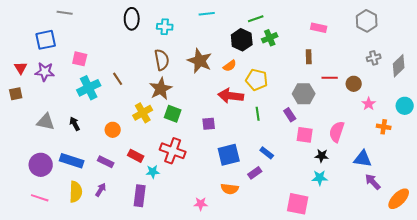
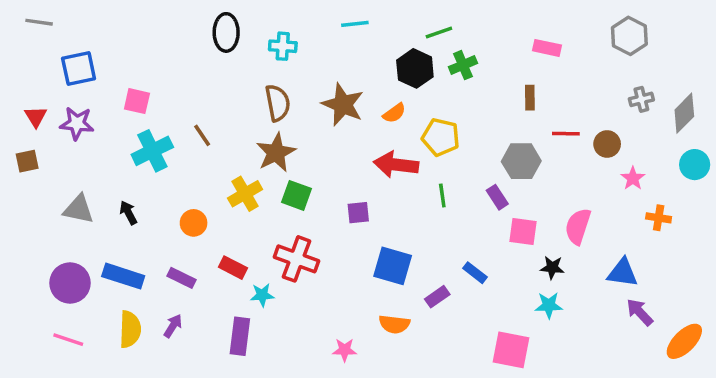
gray line: (65, 13) -> (39, 22), moved
cyan circle: (405, 106) -> (695, 165), moved
blue rectangle: (267, 153) -> (475, 273), moved
blue square: (229, 155) -> (393, 266), turned 30

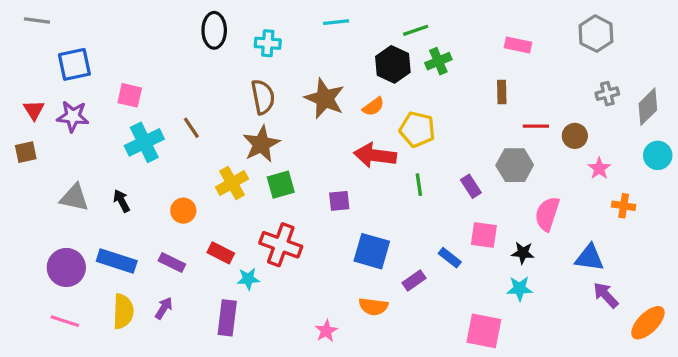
gray hexagon: (521, 161) -> (515, 165), moved
green square: (296, 195) -> (281, 185), turned -36
pink square: (523, 232) -> (484, 235), moved
pink star: (345, 350) -> (326, 331), turned -30

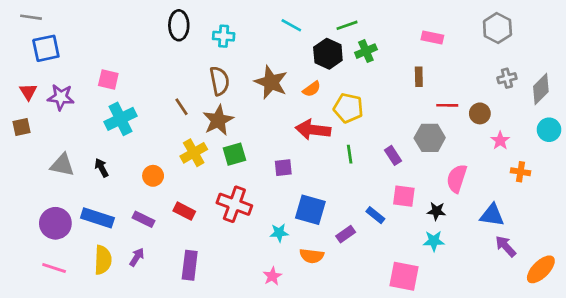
cyan line: (336, 22) -> (291, 25), moved, turned 35
blue square: (74, 64) -> (46, 48), moved
brown line: (191, 128) -> (182, 107), moved
cyan star: (248, 279) -> (279, 233), moved

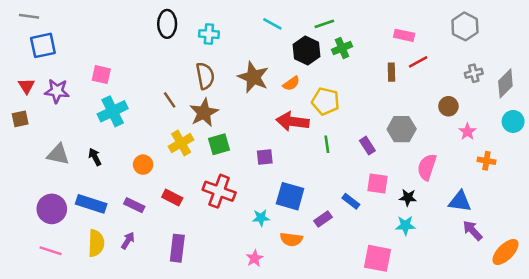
red line: (447, 105) -> (418, 62), moved, turned -30

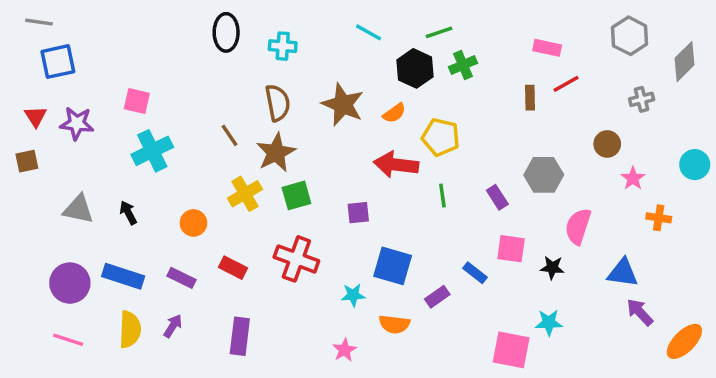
gray diamond: (505, 83) -> (684, 62), moved
cyan star: (405, 225) -> (549, 323), moved

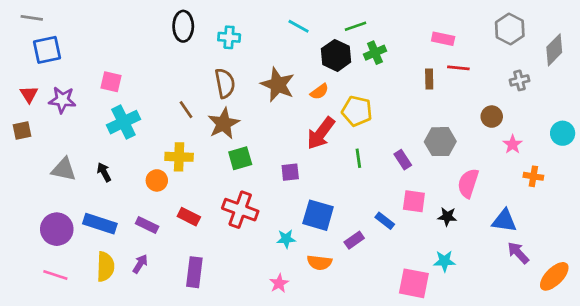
red line: (566, 84) -> (458, 68), turned 35
red arrow: (396, 165) -> (321, 133), turned -60
yellow cross: (245, 194) -> (179, 157), moved, turned 32

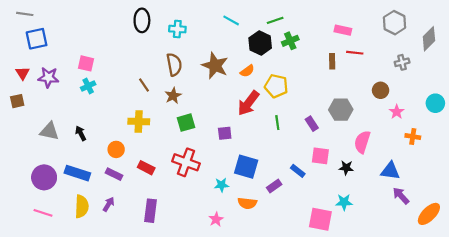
cyan cross: (123, 122) -> (88, 86), moved, size x0.6
brown star: (224, 123) -> (173, 96), size x0.7
orange circle: (157, 180) -> (116, 149), moved

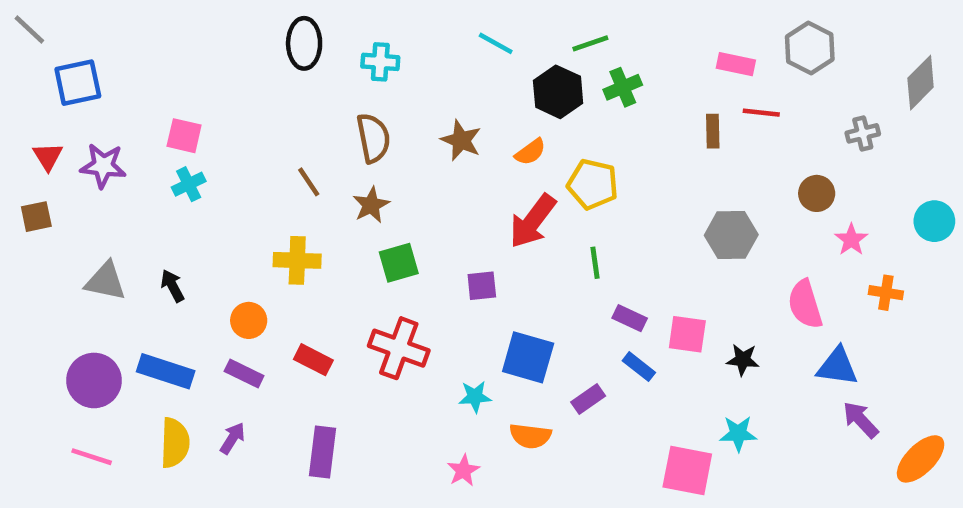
gray line: (25, 14) -> (29, 30), moved, turned 35
gray hexagon: (395, 23) -> (810, 48), moved
brown star: (215, 66) -> (461, 140), size x0.7
purple rectangle: (312, 124) -> (630, 318), moved, turned -32
pink semicircle: (362, 142) -> (805, 304), moved, turned -35

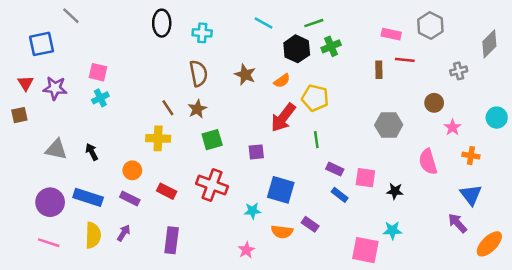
gray line: (29, 30) -> (71, 16), moved
brown line: (309, 182) -> (168, 108), moved
blue triangle: (837, 367) -> (471, 195), moved, turned 45
purple rectangle: (588, 399) -> (310, 224), moved, turned 70

